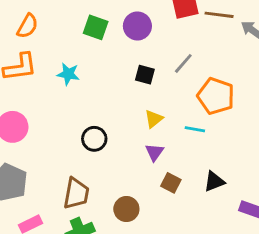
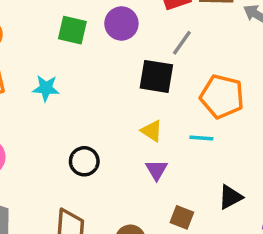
gray line: (183, 63) -> (182, 43), moved
black square: (145, 75) -> (156, 76), moved, size x1.5
yellow triangle: (154, 119) -> (152, 131), turned -42
brown square: (171, 183) -> (182, 217), moved

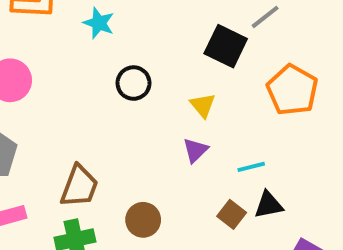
cyan line: (201, 138) -> (251, 167), moved, turned -35
black circle: (84, 161) -> (134, 83), moved
brown square: (182, 217) -> (232, 214), moved

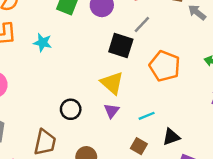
black circle: (134, 83) -> (71, 109), moved
yellow triangle: (203, 105) -> (112, 83), size x1.5
black triangle: (269, 205) -> (171, 137), moved

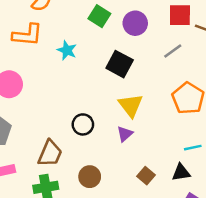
black square: (121, 45) -> (120, 64), moved
cyan line: (147, 116) -> (193, 148), moved

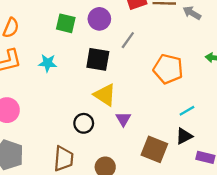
gray line: (173, 51) -> (128, 40), moved
yellow triangle: (131, 105) -> (105, 95), moved
brown square: (146, 176) -> (154, 149), size x1.6

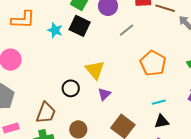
black square: (98, 59) -> (80, 26), moved
black triangle: (184, 136) -> (162, 122), moved

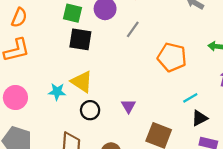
cyan star: (55, 30) -> (57, 92), moved
yellow triangle: (95, 70) -> (82, 82), moved

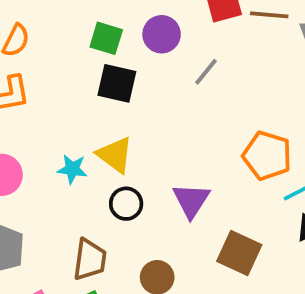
orange pentagon: (172, 57) -> (267, 156), moved
purple triangle: (128, 106) -> (191, 200), size x1.5

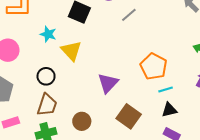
cyan star: (72, 169) -> (48, 34), moved
black circle: (126, 204) -> (46, 76), moved

